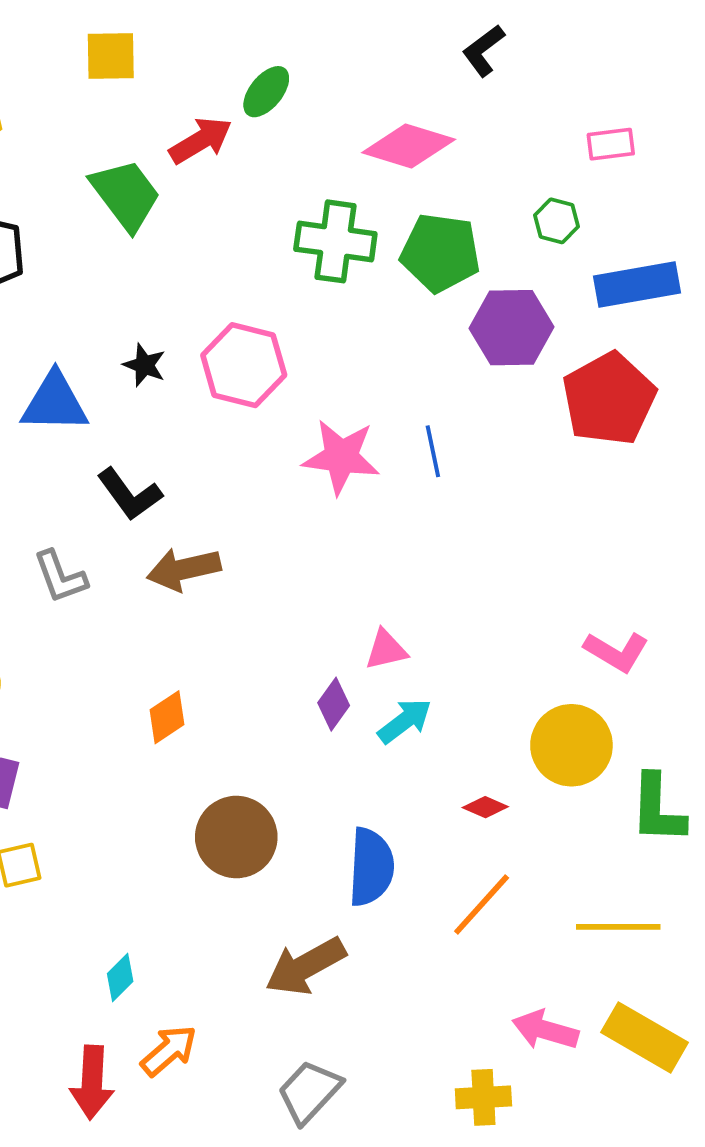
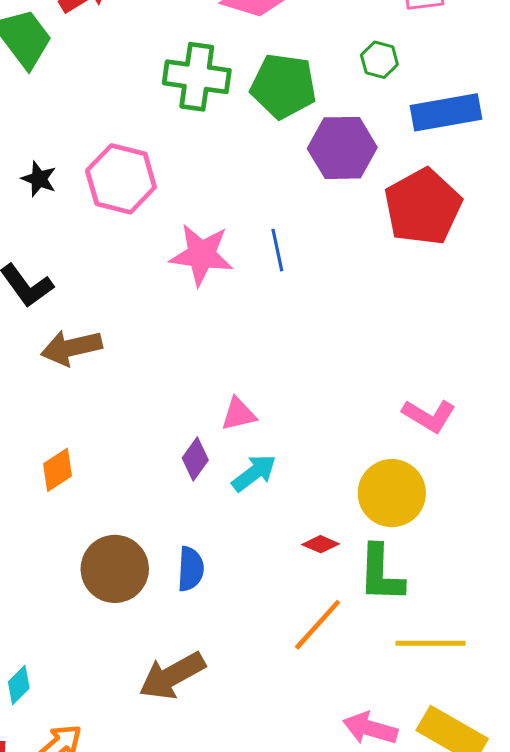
green L-shape: (658, 809) -> (381, 574), moved
blue semicircle: (371, 867) -> (191, 569), moved, size x0.7

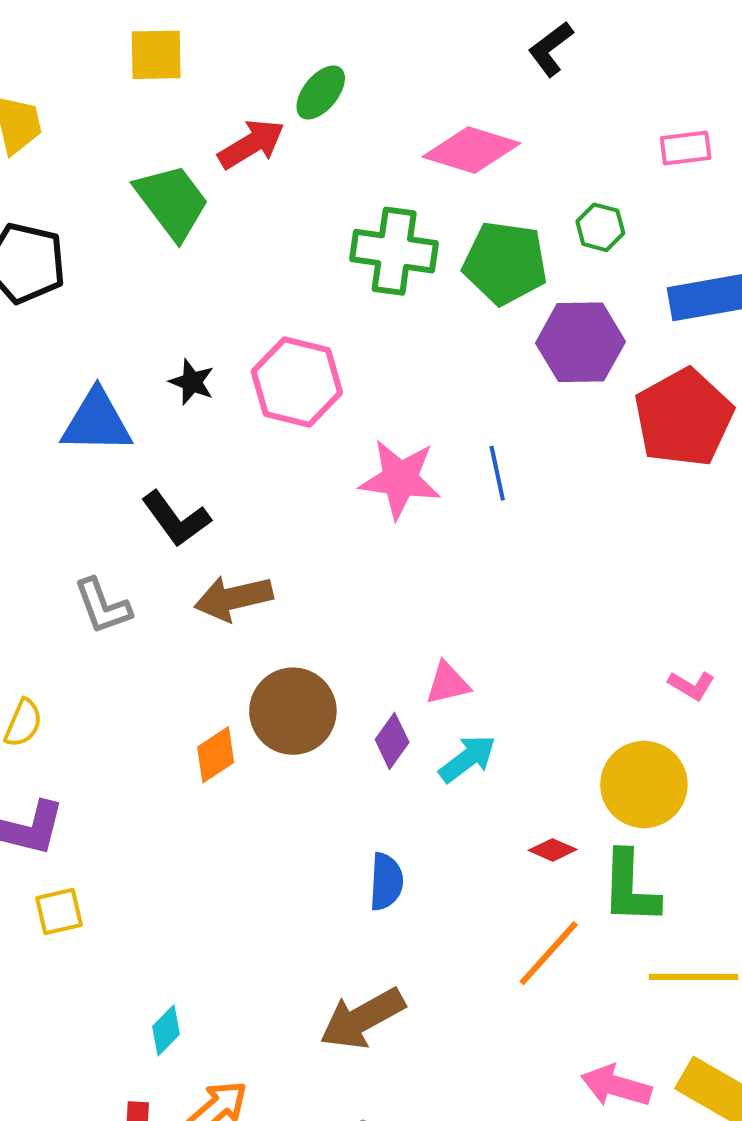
green hexagon: (379, 60) -> (600, 227), moved
pink L-shape: (429, 416) -> (691, 685), size x0.7
brown circle: (115, 569) -> (293, 711), moved

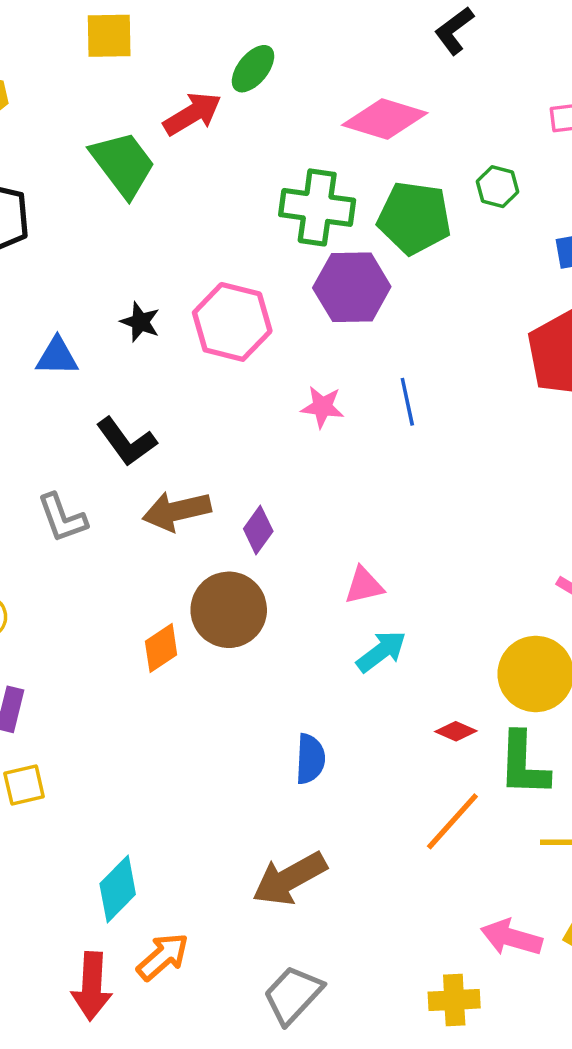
purple hexagon: (580, 342) -> (352, 287), moved
blue triangle: (97, 422) -> (57, 357), size x0.7
pink star: (400, 479) -> (322, 407), size x0.6
purple diamond: (392, 741) -> (258, 530), moved
cyan diamond: (166, 1030) -> (118, 889), size x1.5

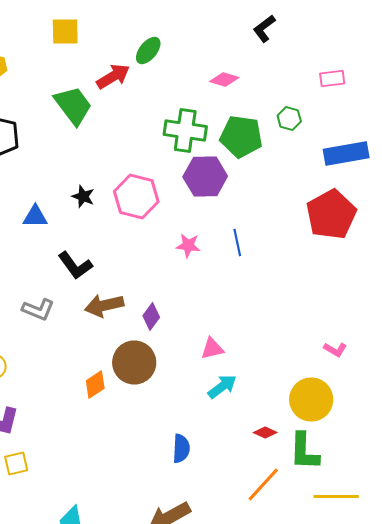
pink diamond: (385, 119) -> (224, 80), size x0.6
gray L-shape: (62, 518) -> (38, 310), turned -48

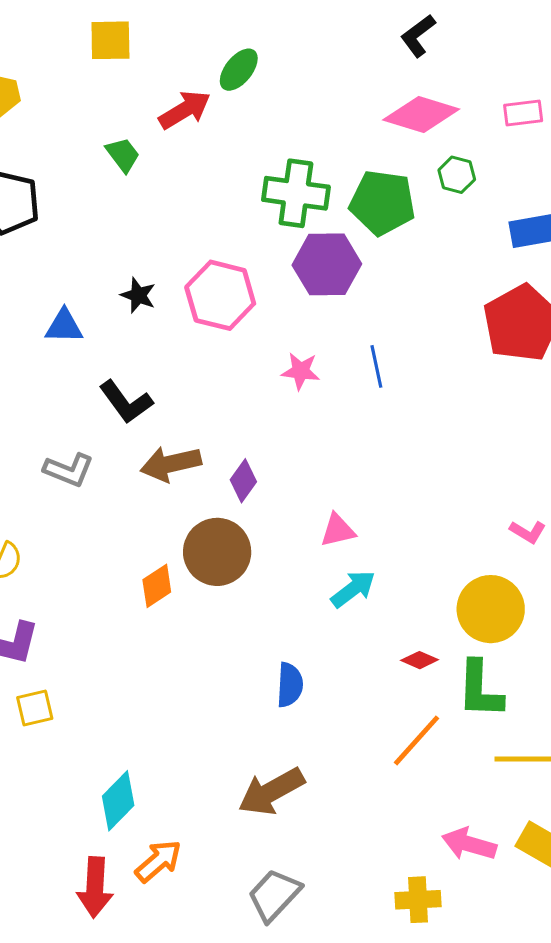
pink diamond: (224, 80) -> (421, 114), moved, size x1.6
green trapezoid: (73, 106) -> (123, 155), size x0.6

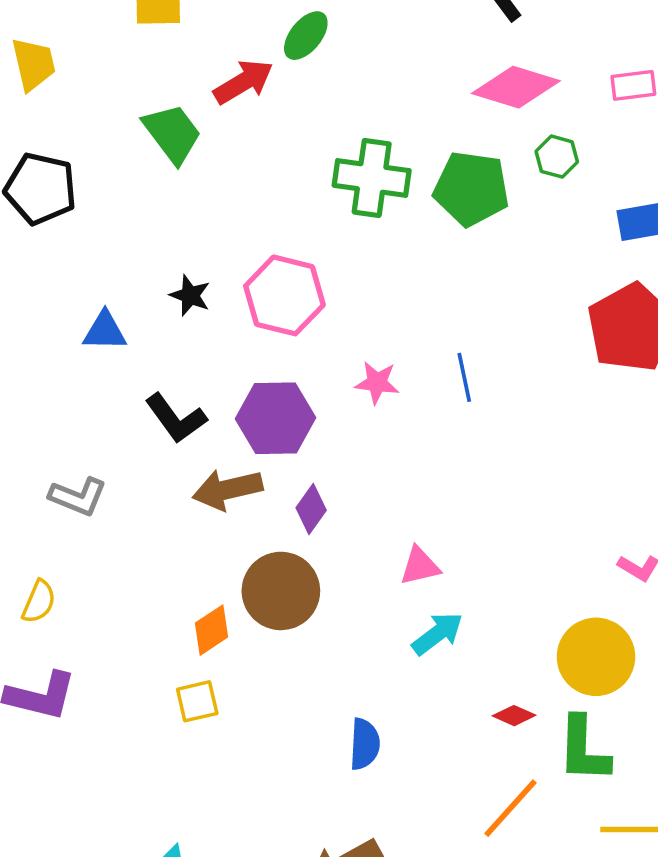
green trapezoid: (123, 155) -> (172, 133), size x1.5
purple hexagon: (327, 264) -> (276, 418), moved
gray L-shape: (69, 470) -> (78, 497), moved
yellow square: (35, 708) -> (197, 701), moved

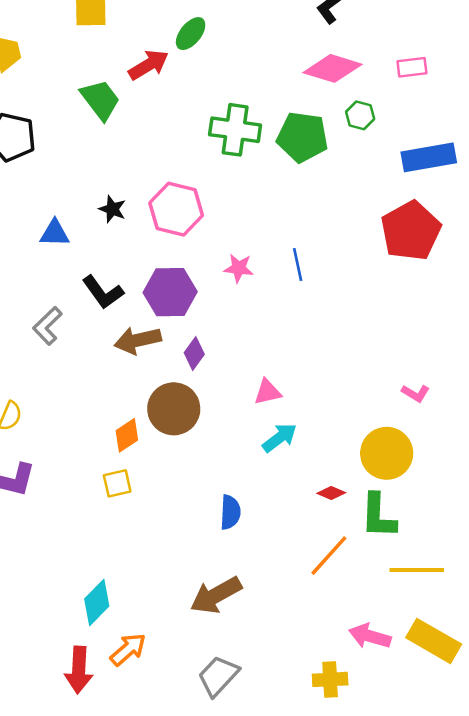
gray L-shape: (78, 497) -> (47, 326), moved, turned 114

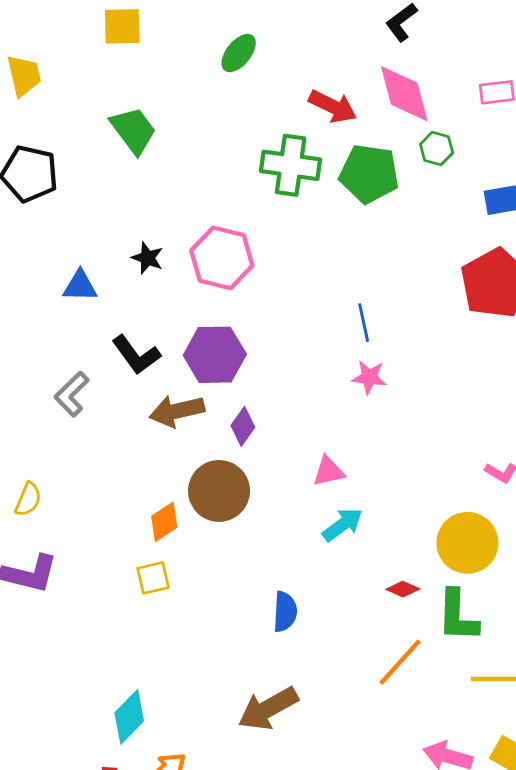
red arrow: (148, 65) -> (333, 106), moved, turned 57
pink diamond: (333, 68) -> (404, 94), turned 58
pink star: (239, 268) -> (369, 377), moved

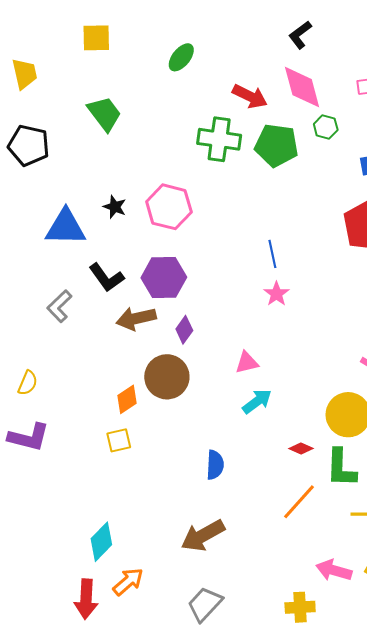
blue triangle: (80, 286) -> (66, 227), size x1.6
pink star: (369, 377) -> (276, 294), turned 30

